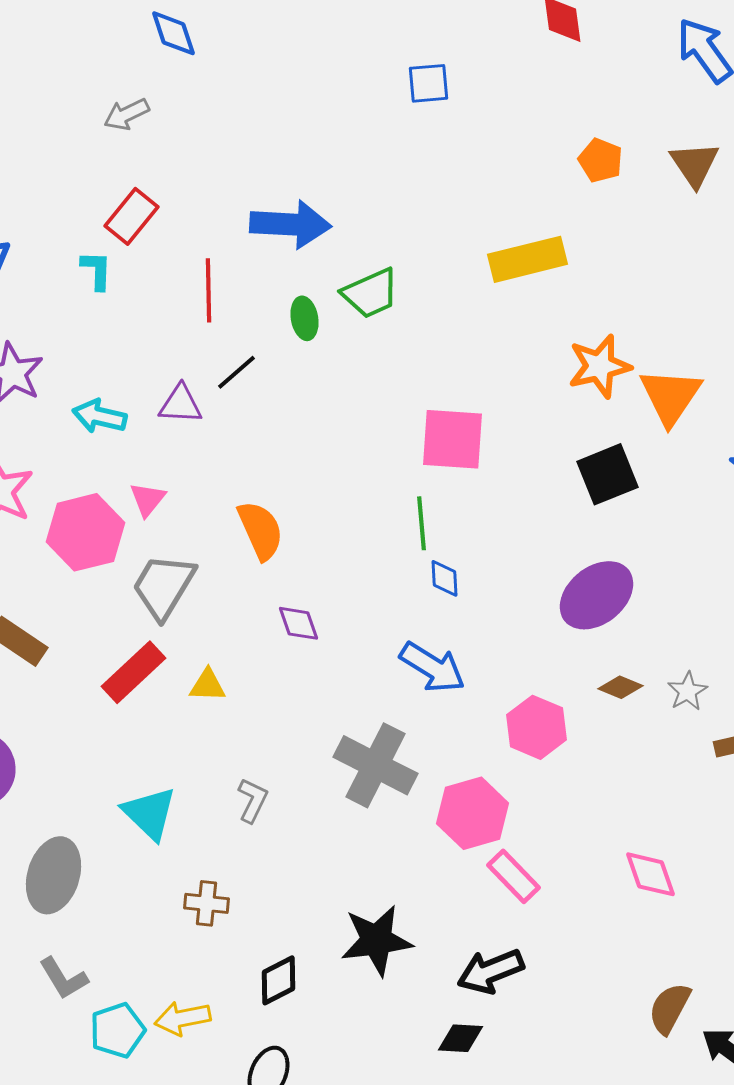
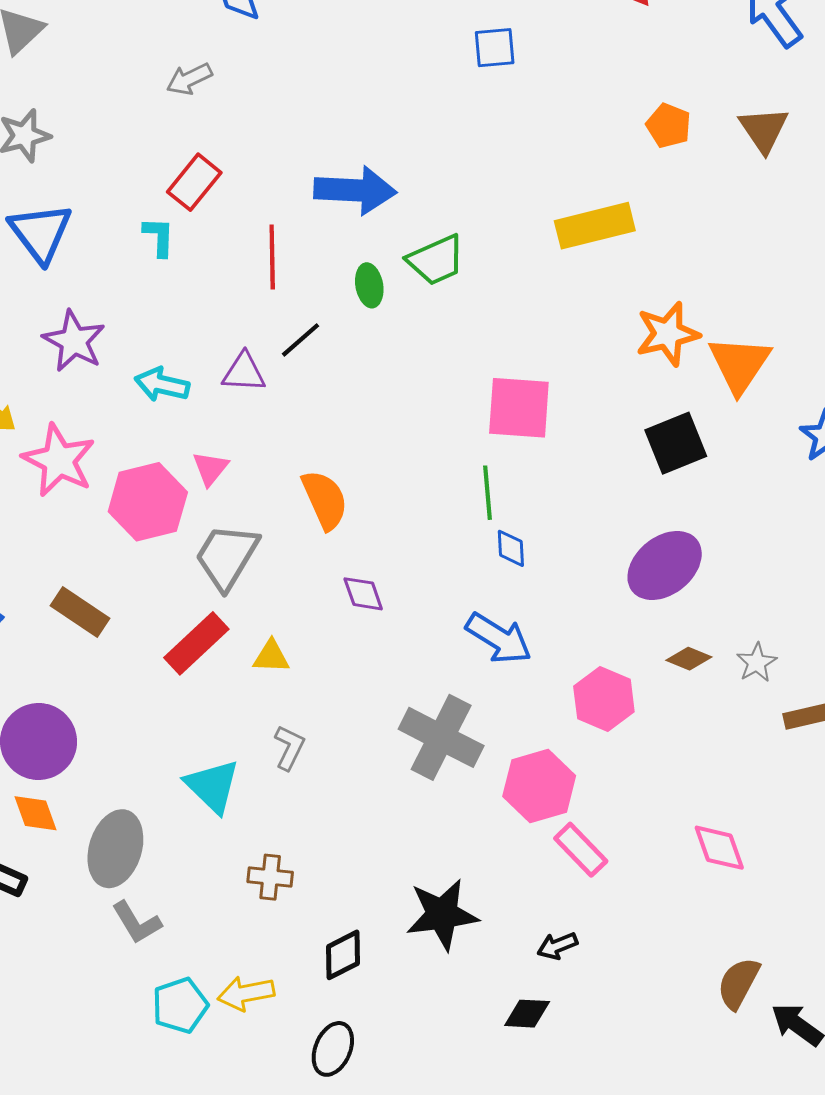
gray L-shape: (252, 800) -> (289, 748), moved
black arrow: (490, 971) -> (557, 946), size x0.6
gray L-shape: (64, 978) -> (137, 923), moved

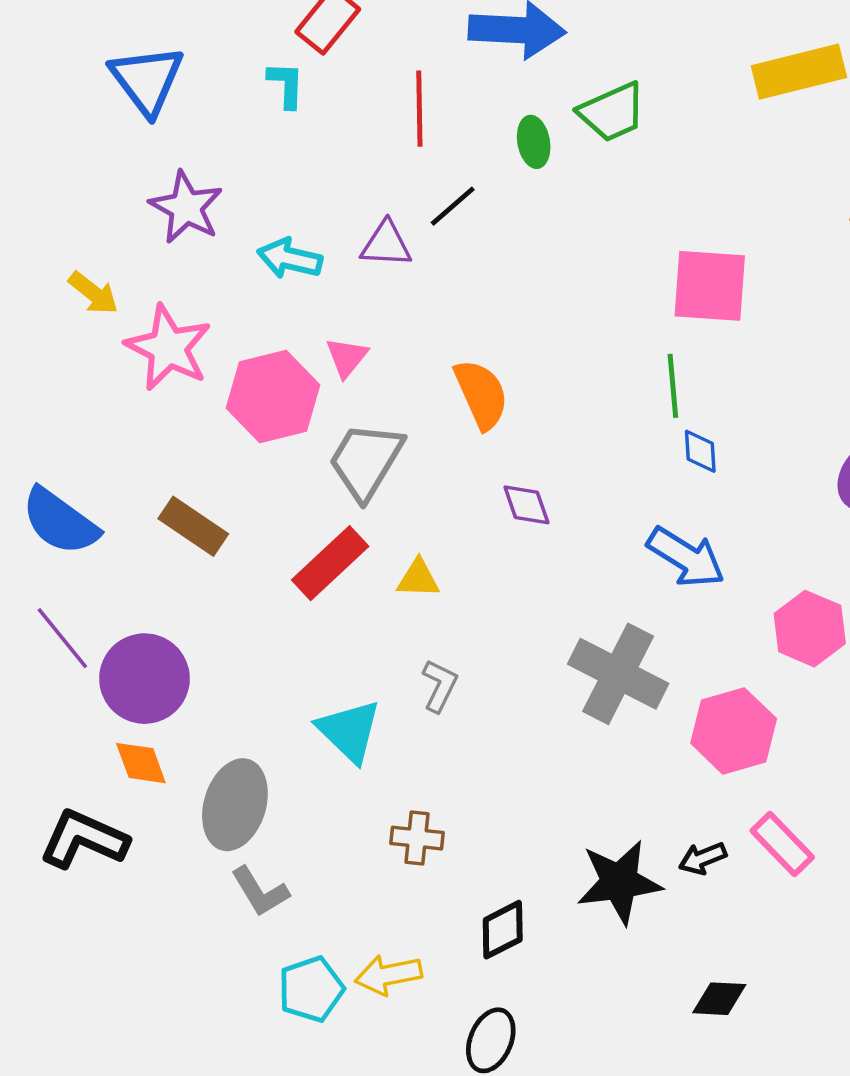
pink rectangle: (581, 850) -> (782, 844), moved
black arrow: (557, 946) -> (703, 858), moved

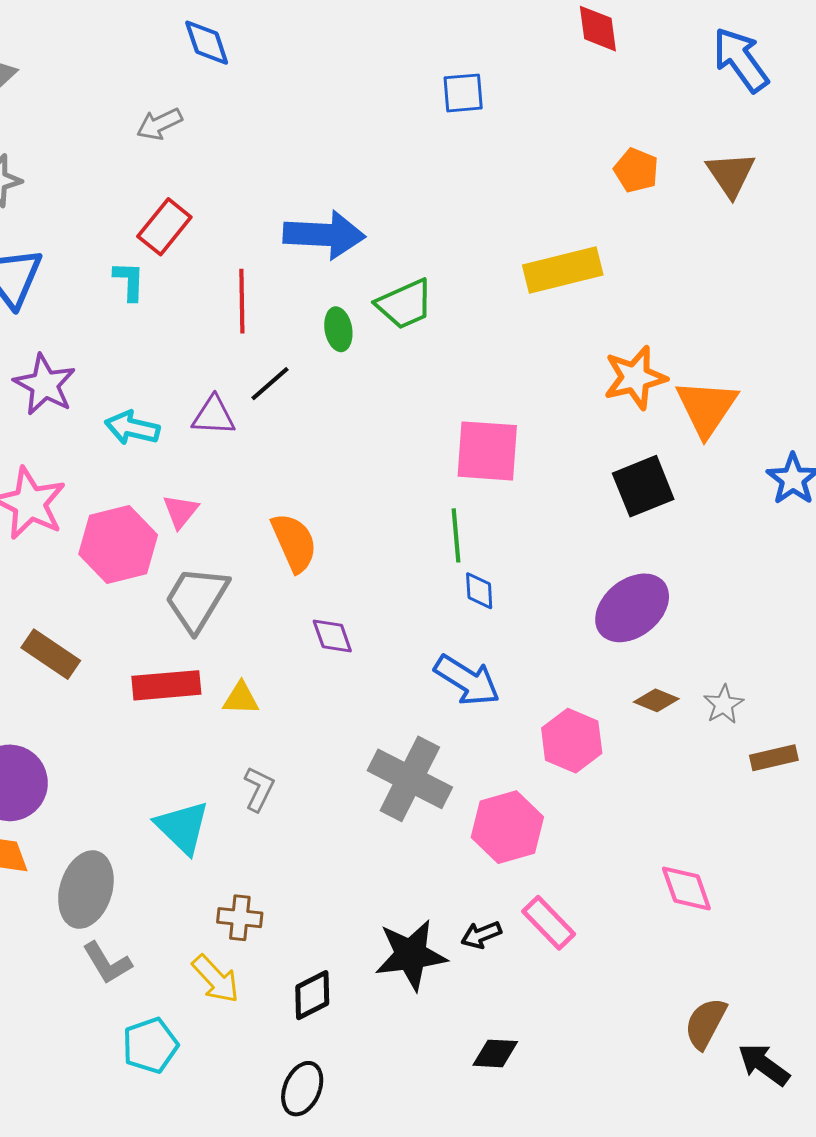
red rectangle: (330, 563) -> (166, 685), turned 38
yellow arrow: (388, 975) -> (216, 979), moved, turned -122

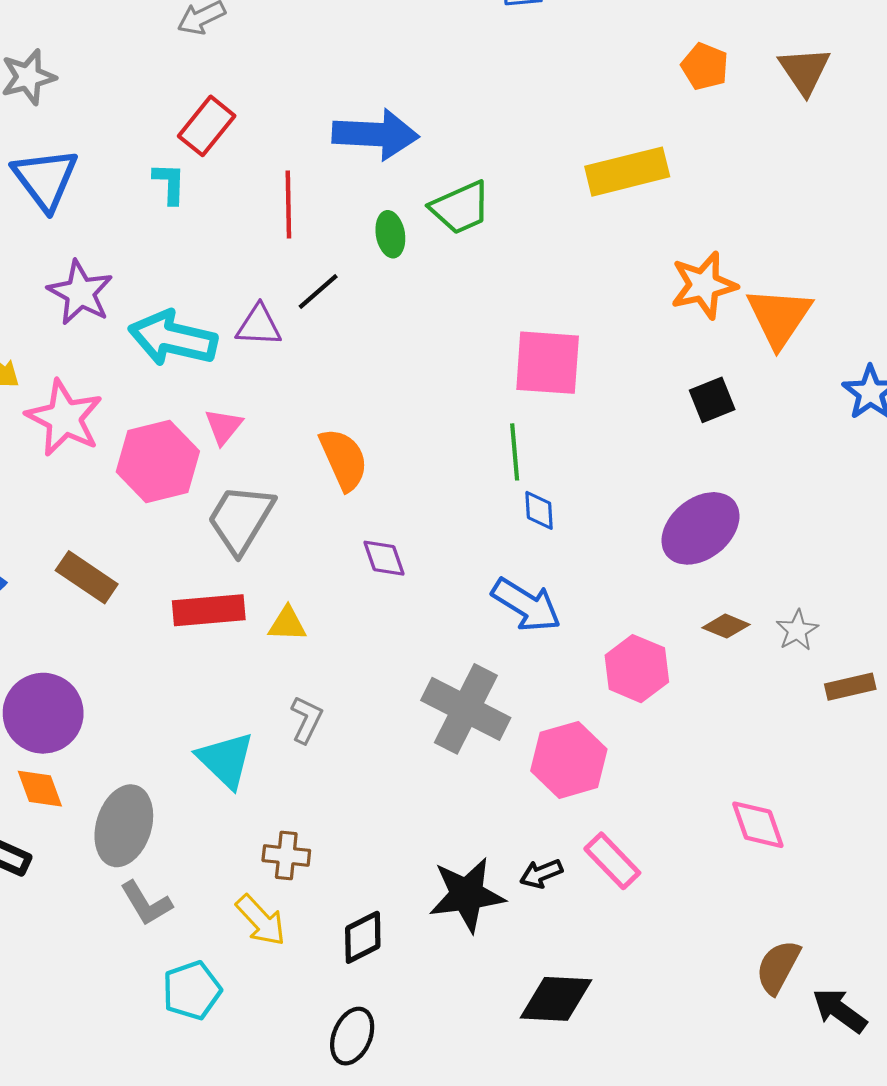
cyan arrow: (132, 428) -> (173, 338), size x1.5
black square: (643, 486) -> (712, 400), size x0.7
black diamond: (495, 1053) -> (556, 999), size x1.5

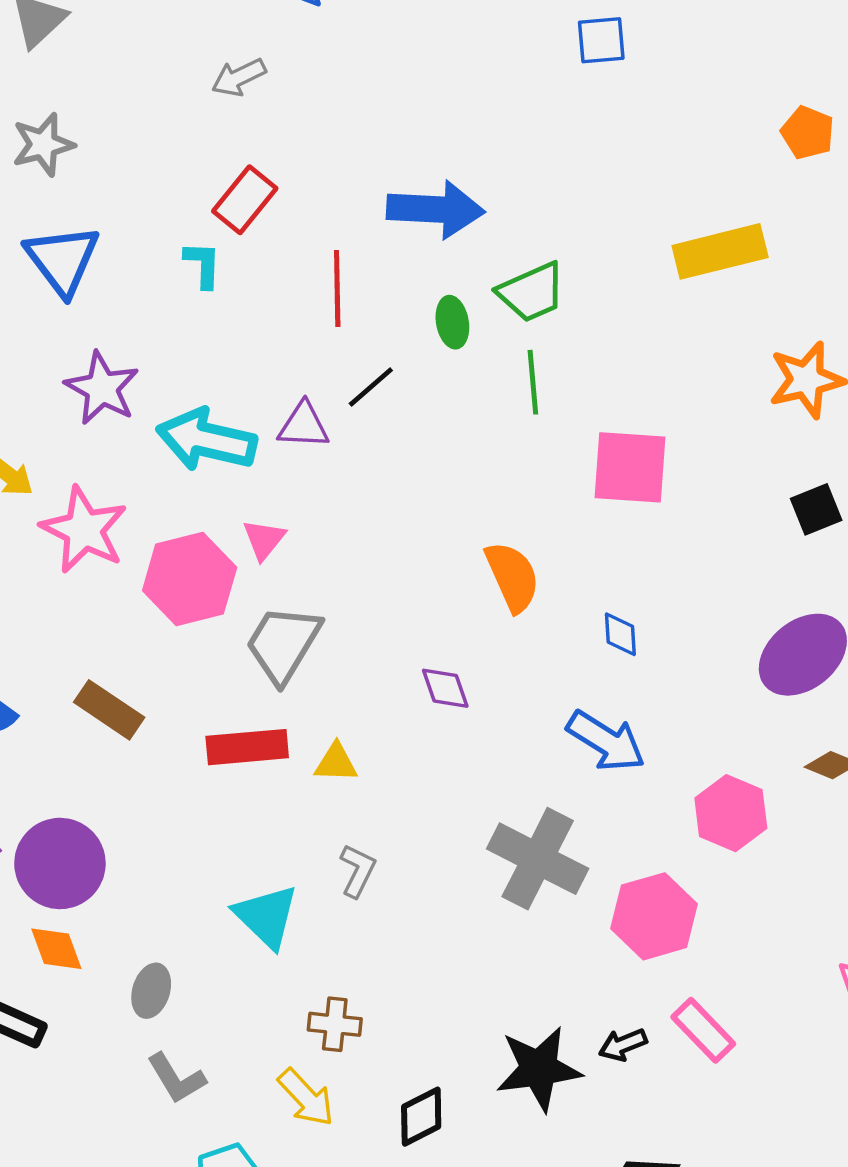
green line: (515, 452) -> (533, 382), moved
orange semicircle: (344, 459) -> (512, 577), moved
gray ellipse: (124, 826) -> (151, 991), size x0.6

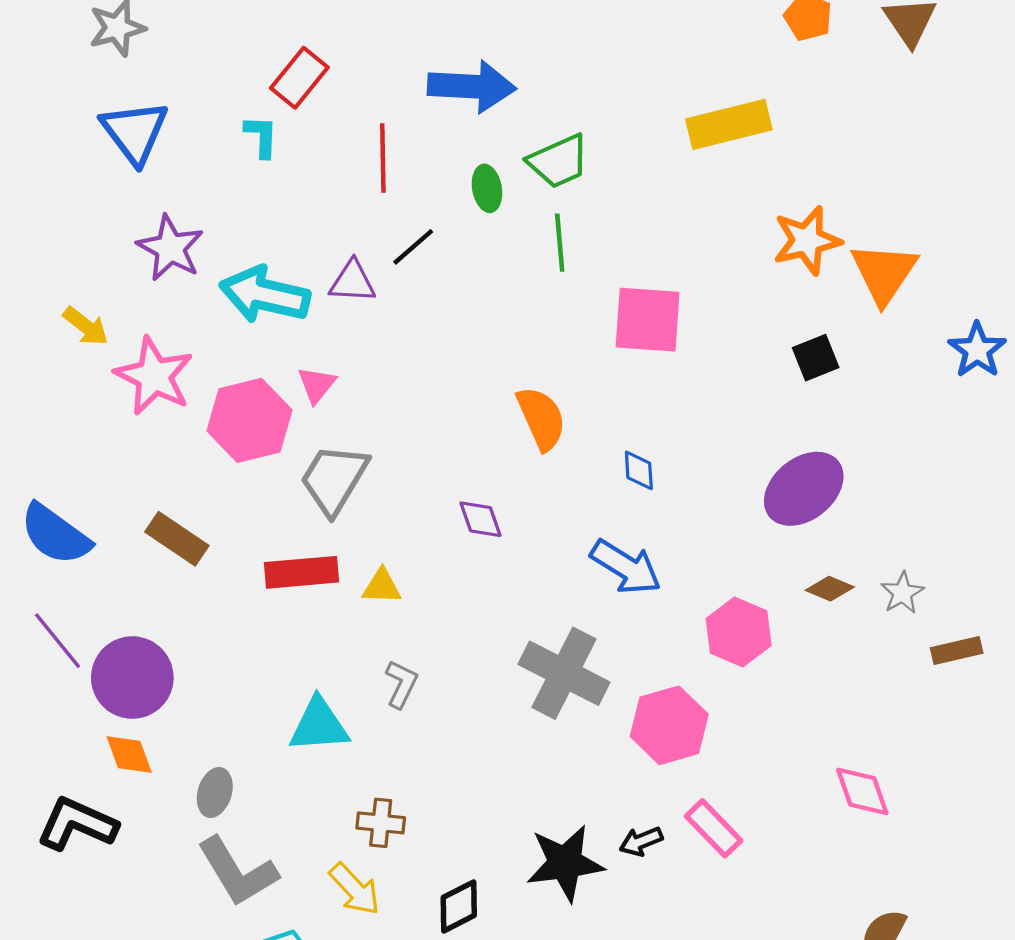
cyan triangle: (266, 916) -> (319, 725), turned -48
gray L-shape: (176, 1078) -> (238, 872), size x1.5

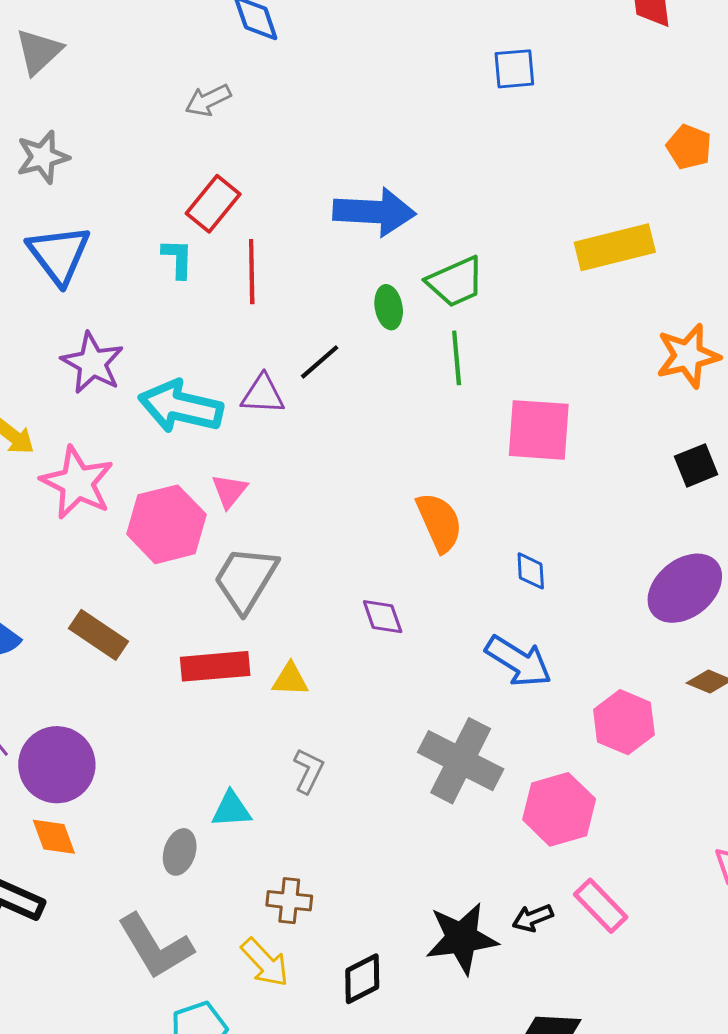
red line: (383, 158) -> (252, 272), moved
cyan triangle: (319, 725) -> (231, 809), size x0.7
gray ellipse: (215, 793) -> (180, 852), moved

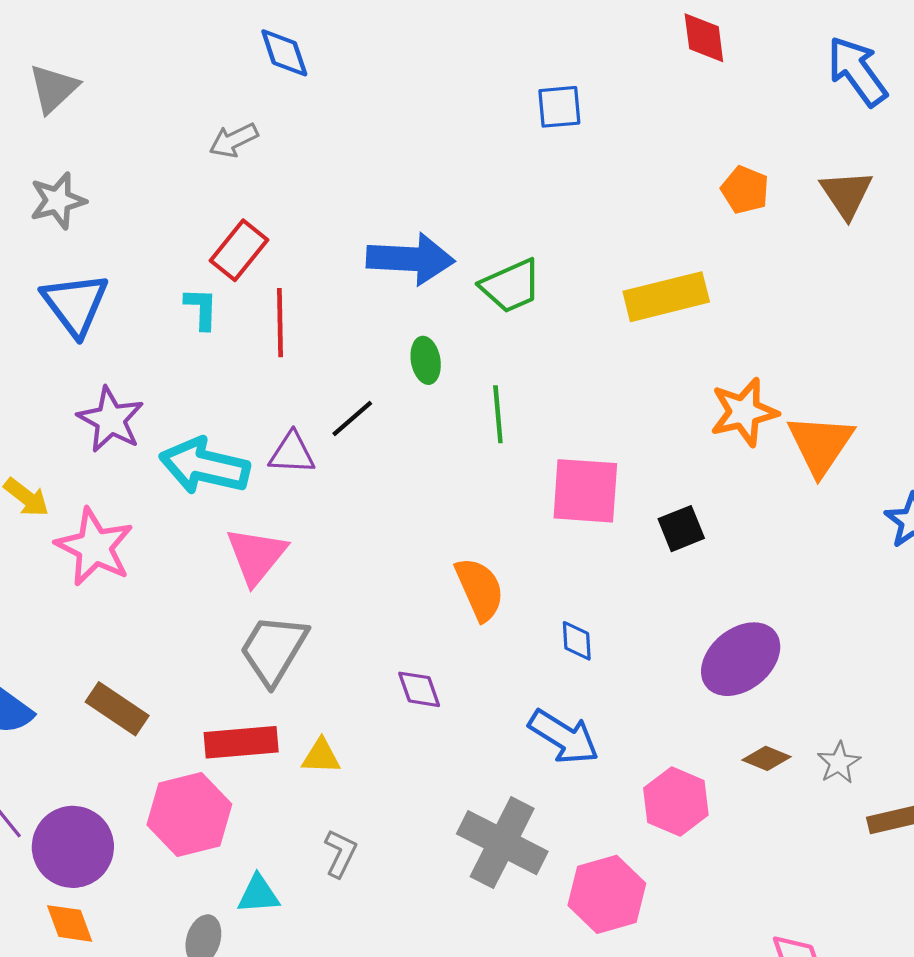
green trapezoid: (456, 282) -> (511, 286), moved
black square: (696, 465) -> (681, 529), moved
pink triangle: (229, 491) -> (256, 556), size x1.6
pink hexagon: (166, 524) -> (189, 814), moved

